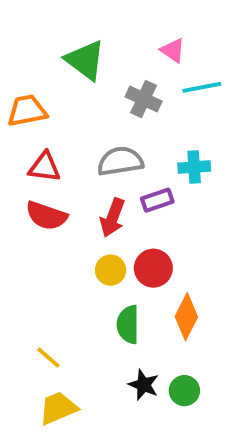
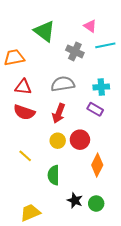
purple rectangle: (157, 200) -> (95, 109), moved, turned 49
green semicircle: (128, 325) -> (54, 175), moved
yellow line: (48, 358) -> (25, 156), moved

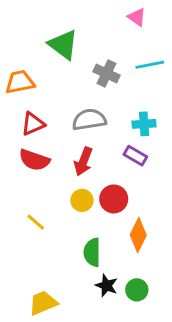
pink triangle: (90, 26) -> (137, 17), moved
red triangle: (23, 87) -> (33, 124), turned -30
green semicircle: (54, 175) -> (92, 252), moved

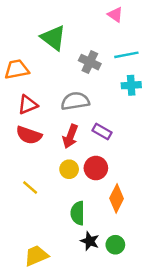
cyan cross: (144, 124) -> (131, 85), moved
purple rectangle: (135, 156) -> (102, 131), moved

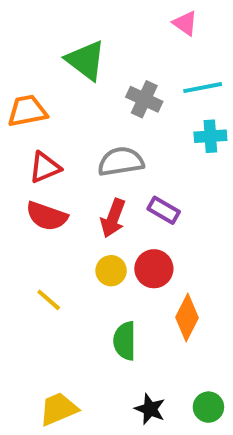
black star: (90, 241) -> (150, 409), moved
green circle: (115, 245) -> (208, 407), moved

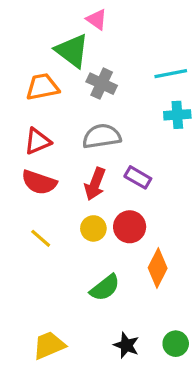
pink triangle: (185, 23) -> (97, 19), moved
gray cross: (144, 99) -> (102, 84), moved
orange trapezoid: (27, 111) -> (42, 87), moved
yellow line: (49, 300) -> (41, 238), moved
green semicircle: (125, 341) -> (105, 288), turned -128

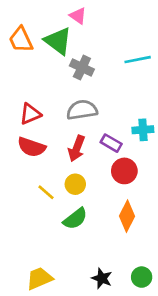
orange trapezoid: (42, 87) -> (21, 40), moved, turned -104
cyan cross: (177, 115) -> (143, 130), moved
red circle: (130, 227) -> (124, 171), moved
yellow line: (41, 238) -> (46, 192), moved
green semicircle: (105, 288) -> (75, 219), moved

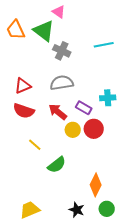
red arrow: (77, 148) -> (58, 112), turned 108
yellow circle: (75, 184) -> (73, 130), moved
orange diamond: (127, 216) -> (96, 185), moved

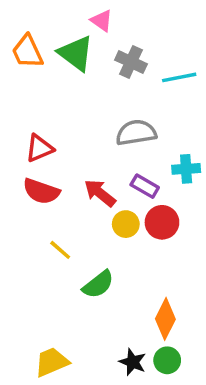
gray cross: (62, 51) -> (131, 62), moved
gray semicircle: (62, 83) -> (136, 133), moved
green circle: (107, 209) -> (167, 360), moved

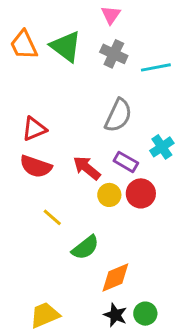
pink triangle: (102, 21) -> (111, 15), moved, turned 30
gray semicircle: (136, 133) -> (118, 115), turned 124
cyan cross: (186, 169) -> (162, 147), turned -30
orange diamond: (165, 319) -> (115, 278), moved, turned 40

